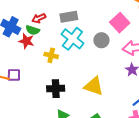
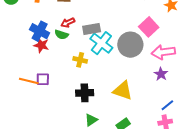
gray rectangle: (69, 17) -> (92, 29), moved
gray circle: (101, 40) -> (130, 45), size x1.6
red star: (26, 41) -> (41, 45), moved

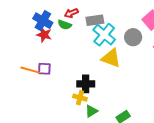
gray circle: (130, 45) -> (133, 37), size x0.7
yellow cross: (80, 60) -> (80, 98), moved
yellow triangle: (123, 90) -> (111, 58), moved

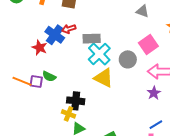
blue cross: (43, 21) -> (55, 35), moved
green semicircle: (65, 25) -> (49, 76), moved

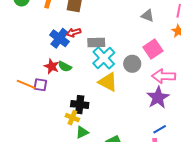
red star: (40, 48) -> (52, 66), moved
green semicircle: (49, 76) -> (65, 67), moved
purple star: (154, 93) -> (158, 98), size x1.6

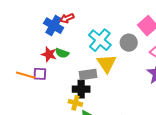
gray rectangle: (96, 42) -> (88, 74), moved
yellow triangle: (108, 82) -> (107, 63), turned 35

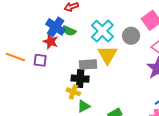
blue cross: (54, 26) -> (56, 27), moved
green semicircle: (62, 53) -> (69, 31), moved
orange line: (26, 75) -> (15, 57), moved

